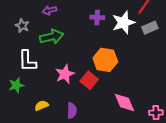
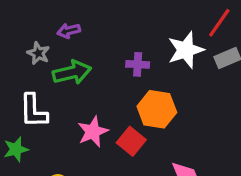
purple cross: (97, 17) -> (138, 64), moved
gray star: (22, 26) -> (38, 53), moved

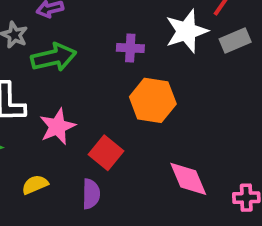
pink star: (93, 132) -> (57, 127), moved
red square: (131, 141) -> (106, 153), moved

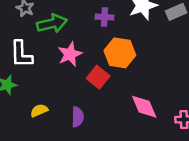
pink star: (57, 127) -> (70, 54), moved
red square: (106, 153) -> (98, 77), moved

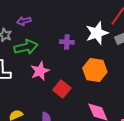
orange hexagon: (120, 53) -> (95, 70), moved

